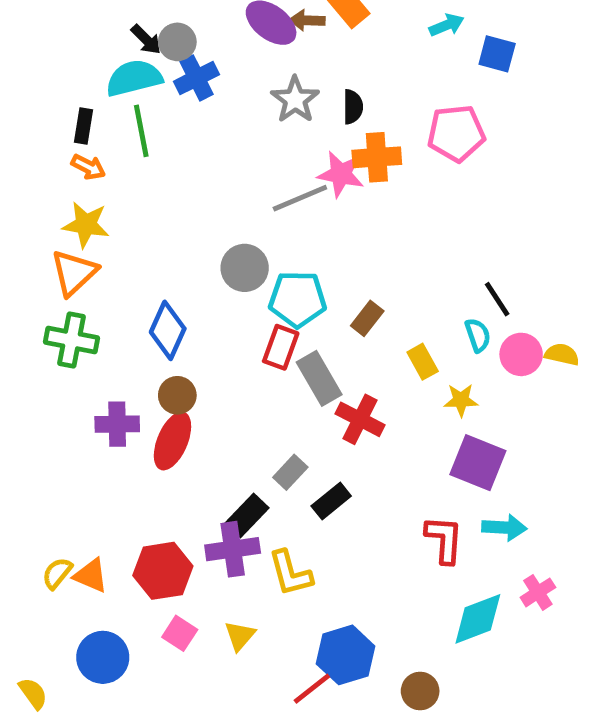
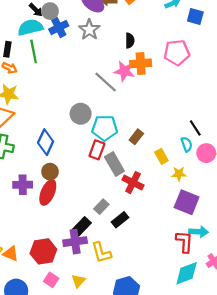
gray star: (295, 100) -> (89, 30), moved
gray line: (300, 198) -> (106, 82), turned 65
red L-shape: (444, 540) -> (184, 242), moved

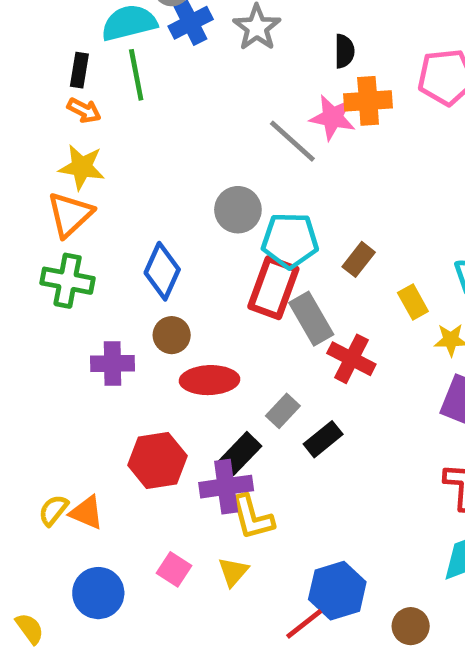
red rectangle: (97, 150) -> (273, 288), size x1.4
red ellipse: (48, 192) -> (210, 380), moved, turned 65
red hexagon: (43, 251) -> (157, 461), moved
yellow L-shape: (101, 253) -> (252, 517), moved

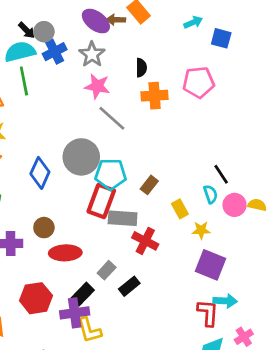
pink star: (333, 117) -> (97, 86), moved
gray circle: (238, 210) -> (81, 157), size x1.4
blue diamond: (162, 271) -> (40, 173), moved
gray rectangle: (311, 319) -> (123, 218), turned -56

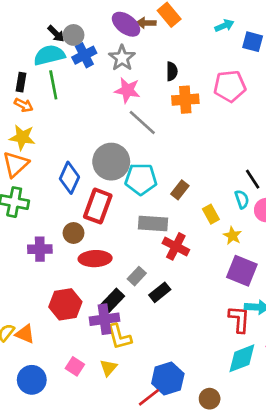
red rectangle: (101, 201) -> (98, 206), moved
yellow star: (201, 230) -> (232, 236), turned 30

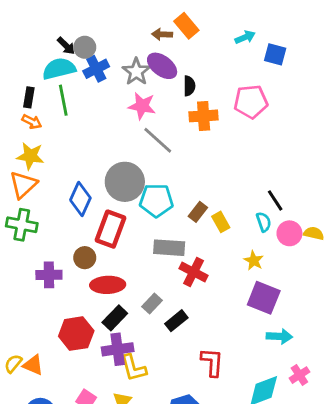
purple ellipse: (126, 24) -> (162, 66), moved
yellow rectangle: (211, 214) -> (221, 222), moved
black rectangle: (113, 300) -> (115, 318), moved
red L-shape: (239, 319) -> (212, 362), moved

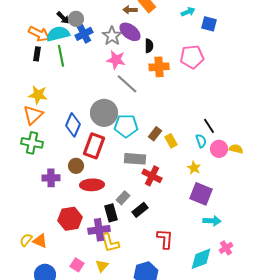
orange arrow: (32, 122) -> (39, 34), moved, size x1.5
black rectangle: (115, 318) -> (111, 213), moved, turned -60

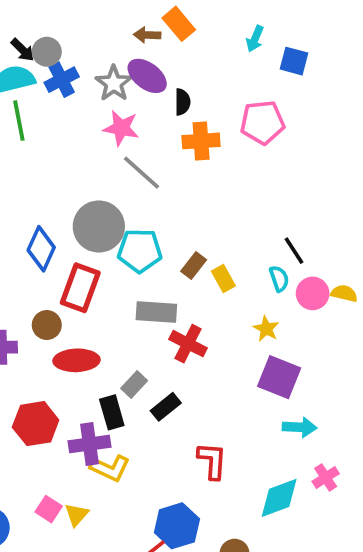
cyan arrow: (188, 12) -> (255, 39), turned 136
yellow L-shape: (110, 243) -> (110, 468), turned -50
yellow triangle: (102, 266) -> (77, 515), moved

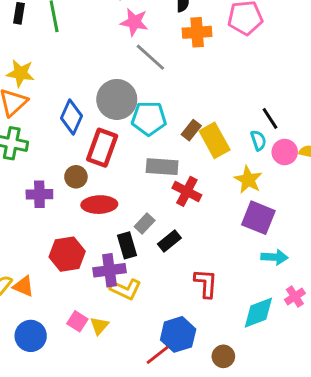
yellow rectangle: (223, 279) -> (215, 140), size x1.6
yellow star: (266, 329) -> (248, 180), size x1.4

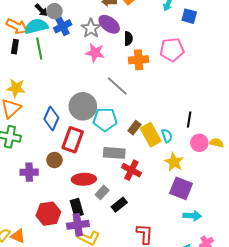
gray line: (150, 57) -> (117, 86), moved
black line: (270, 118) -> (189, 119), turned 42
cyan semicircle: (258, 140) -> (167, 136), moved
red ellipse: (99, 205) -> (84, 179), moved
black rectangle: (127, 245) -> (77, 208), moved

